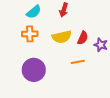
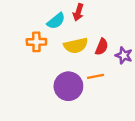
cyan semicircle: (34, 12) -> (56, 21), moved
purple circle: (34, 70) -> (68, 86), moved

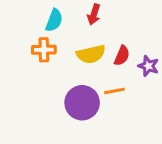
cyan semicircle: (56, 21) -> (54, 20), moved, turned -30

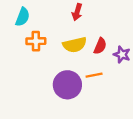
cyan semicircle: (54, 20) -> (23, 17), moved

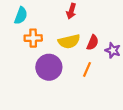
orange line: (94, 75) -> (87, 69), turned -56
purple circle: (67, 85) -> (49, 67), moved

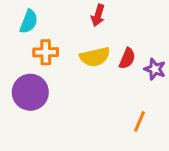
purple circle: (49, 67) -> (30, 92), moved
orange line: (87, 69) -> (139, 121), moved

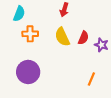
yellow semicircle: (95, 57) -> (62, 37), turned 78
purple circle: (30, 92) -> (28, 72), moved

